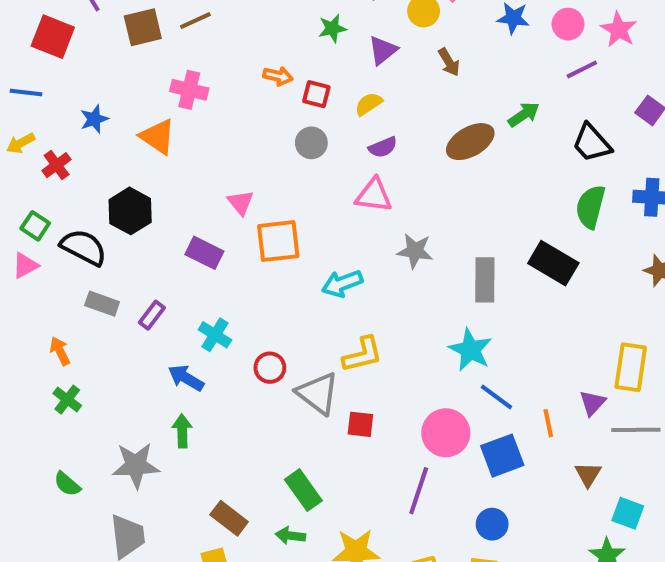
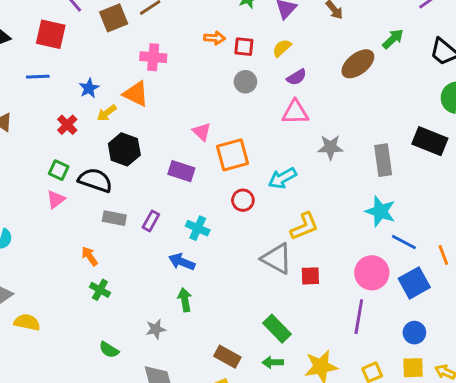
yellow arrow: (21, 143) -> (107, 113), moved
red circle: (270, 368) -> (243, 200), moved
gray star: (136, 465) -> (156, 329), size x0.6

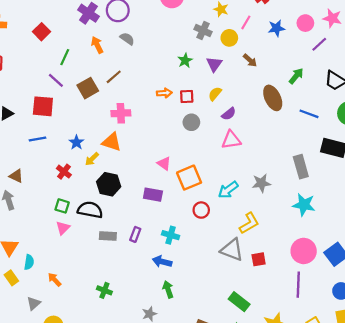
brown ellipse: (358, 64) -> (273, 98), turned -70
gray star: (330, 147) -> (261, 183), moved
blue line: (404, 242) -> (309, 114), moved
orange arrow: (90, 256) -> (55, 280), moved

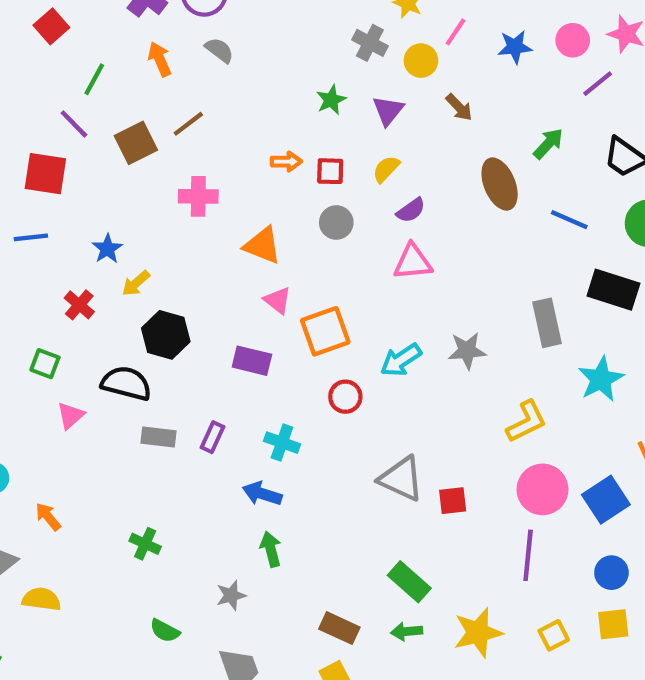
orange triangle: (112, 142) -> (262, 245), moved
cyan star: (304, 205) -> (601, 379), moved, turned 30
green square: (62, 206) -> (45, 364), moved
yellow L-shape: (249, 223) -> (526, 422), moved

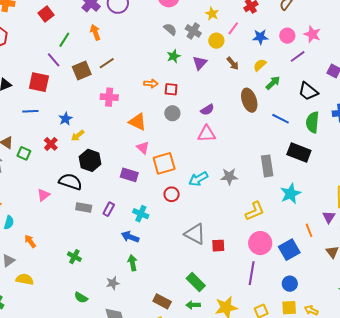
gray semicircle: (219, 50) -> (170, 29), moved
yellow semicircle: (386, 169) -> (260, 65), moved
green square: (45, 364) -> (24, 153), moved

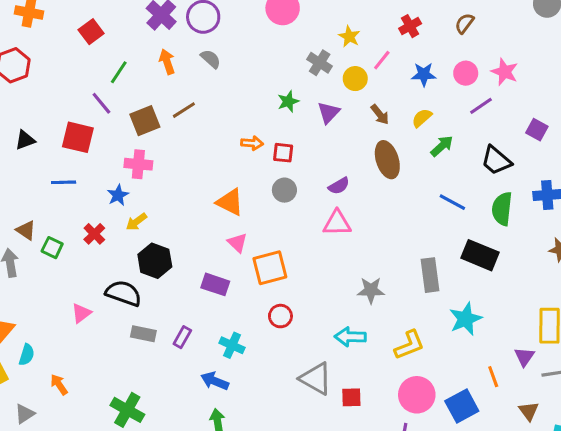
gray semicircle: (170, 29) -> (211, 59), moved
pink cross: (109, 97) -> (138, 164), moved
brown ellipse: (249, 100) -> (387, 160), moved
cyan arrow: (198, 179) -> (350, 337), moved, turned 30
green cross: (74, 257) -> (127, 410), size x1.5

